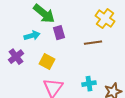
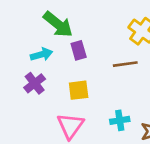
purple cross: (16, 57) -> (35, 83), moved
yellow square: (47, 62) -> (79, 90), moved, turned -35

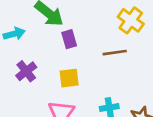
cyan arrow: (41, 54) -> (14, 34), moved

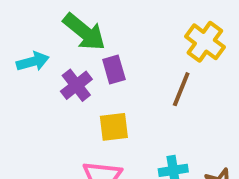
brown line: (115, 53) -> (181, 89), turned -60
purple cross: (26, 71) -> (76, 85), moved

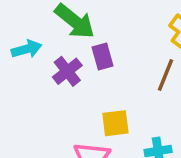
yellow square: (114, 127) -> (115, 123), moved

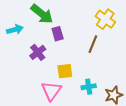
purple cross: (67, 71) -> (38, 52), moved

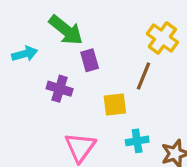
purple cross: (38, 52) -> (60, 89), turned -35
yellow square: (65, 71) -> (115, 105), moved

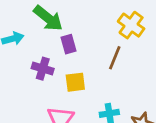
yellow square: (115, 105) -> (75, 82), moved

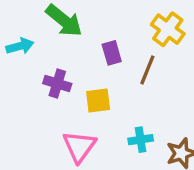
purple rectangle: (69, 44) -> (112, 53), moved

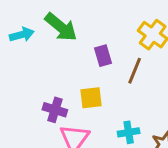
cyan arrow: (20, 46) -> (22, 35), moved
purple cross: (57, 84) -> (55, 110), moved

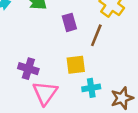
yellow square: (91, 98) -> (76, 65), moved

